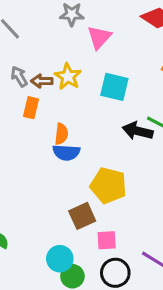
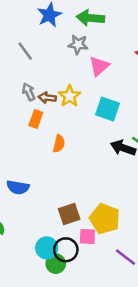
blue semicircle: (66, 153) -> (18, 187), moved
yellow pentagon: (108, 186) -> (105, 219), moved
black circle: (115, 273) -> (66, 250), moved

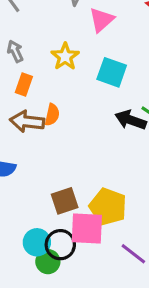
brown arrow: (47, 98) -> (27, 122), moved, size x1.5
pink square: (87, 237) -> (87, 229), size x1.6

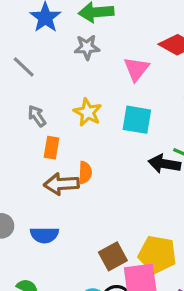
pink triangle: (102, 20) -> (136, 69), moved

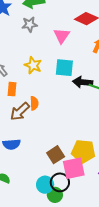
black arrow: (164, 164) -> (83, 82), moved
brown arrow: (61, 184) -> (20, 112), turned -35

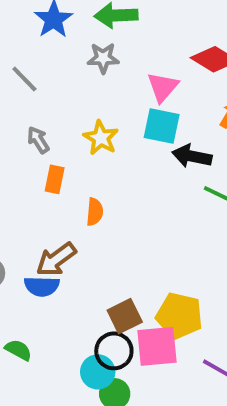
cyan square: (64, 68) -> (162, 126), moved
black arrow: (83, 82) -> (192, 156), moved
brown arrow: (20, 112) -> (56, 259), moved
black circle: (60, 182) -> (114, 351), moved

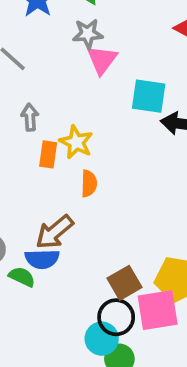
pink triangle: (163, 87) -> (102, 60), moved
yellow star: (101, 138) -> (76, 142), moved
gray arrow: (38, 140) -> (30, 117), turned 32
green semicircle: (18, 350) -> (22, 277), moved

